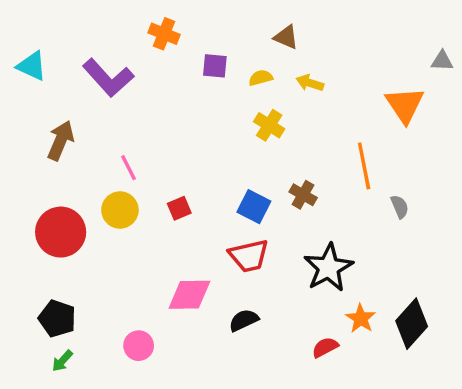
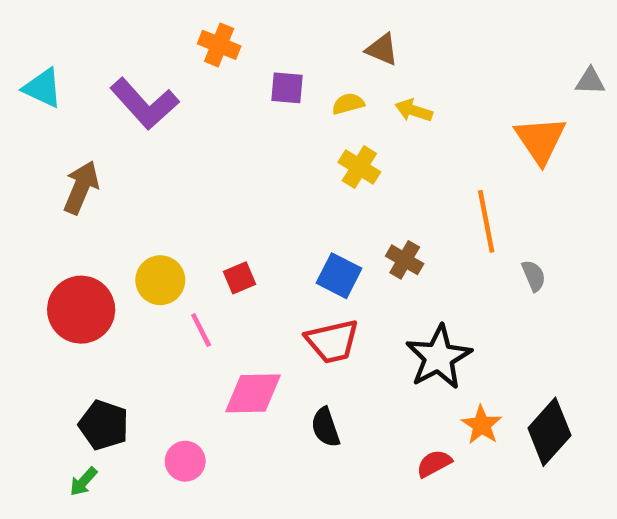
pink line: (128, 168) -> (201, 330), moved
black pentagon: (57, 319) -> (104, 425), moved
black semicircle: (244, 320) -> (325, 427), turned -84

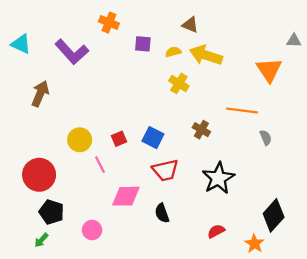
yellow arrow: (414, 111) -> (206, 55), size x1.8
orange line: (486, 221) -> (242, 110), turned -72
blue square: (339, 276) -> (153, 138), moved
red circle: (81, 310) -> (39, 175), moved
orange star: (482, 425) -> (254, 244), moved

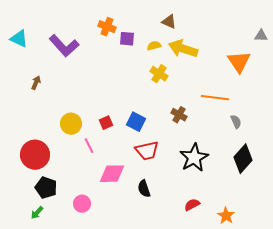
orange cross: (109, 23) -> (107, 27), moved
brown arrow: (40, 94) -> (36, 83), size x0.6
black diamond: (274, 215) -> (243, 159), moved

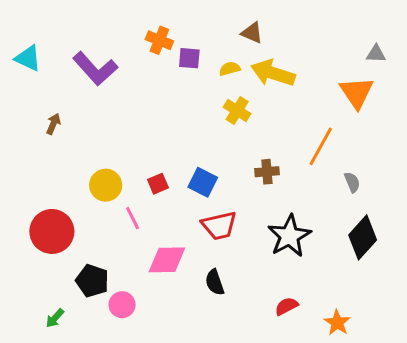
gray triangle: (261, 36) -> (376, 54), moved
orange line: (215, 98) -> (321, 146), turned -68
brown cross: (179, 115) -> (267, 172), turned -35
black pentagon: (46, 188) -> (92, 281), moved

